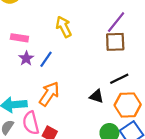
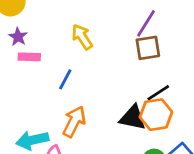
purple star: (26, 58) -> (18, 37), moved
black triangle: (96, 96) -> (133, 118), size x1.5
orange hexagon: (128, 105) -> (156, 115), moved

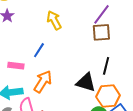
pink rectangle: (29, 57) -> (16, 66), moved
black line: (158, 93) -> (106, 66), turned -48
orange hexagon: (156, 115) -> (108, 96), moved

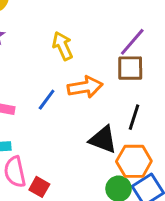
blue line: (39, 50) -> (47, 100), moved
orange arrow: (43, 82) -> (85, 87), moved, turned 45

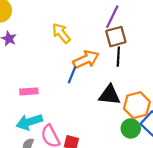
blue line: (47, 100) -> (72, 75), moved
black line: (134, 117) -> (118, 57), moved

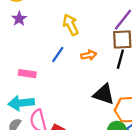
orange arrow: (86, 59) -> (89, 55), size x0.6
blue line: (72, 75) -> (58, 54), moved

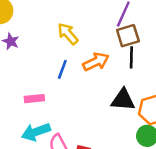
orange arrow: (89, 55) -> (96, 62), size x1.5

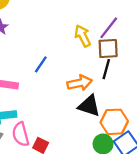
yellow arrow: (68, 34) -> (83, 36), moved
orange arrow: (96, 62) -> (80, 83), moved

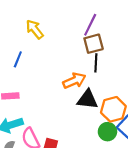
yellow arrow: (83, 36) -> (35, 29), moved
blue line: (41, 64) -> (18, 59), moved

